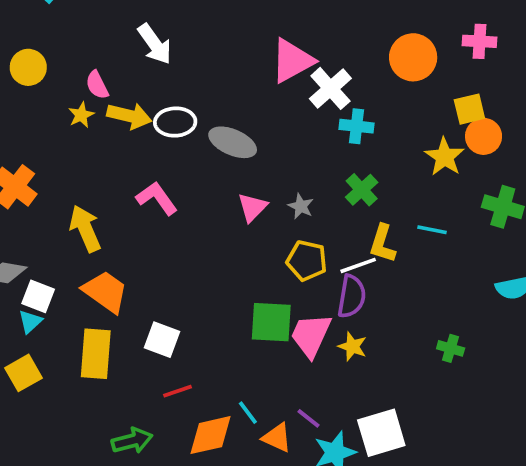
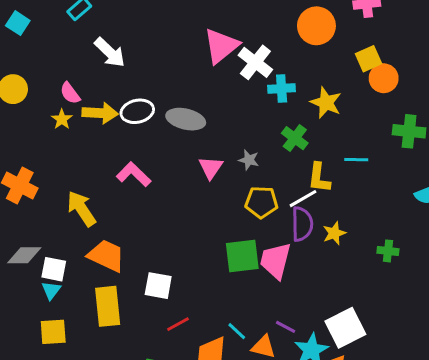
yellow star: (445, 157) -> (326, 103), moved
yellow star: (352, 346) -> (334, 233), moved, turned -30
yellow square: (23, 373) -> (53, 332), turned 36

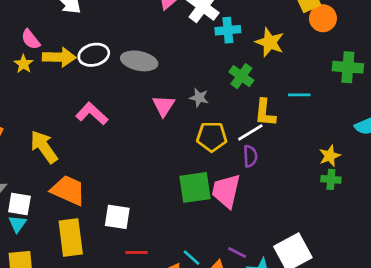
purple semicircle: (302, 224) -> (250, 156), size x0.7
yellow star: (334, 233) -> (330, 156), moved
red line: (178, 324) -> (137, 253), turned 30

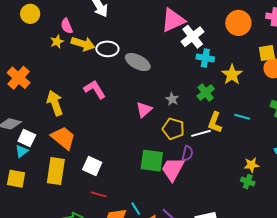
pink triangle: (164, 106) -> (144, 110), moved
purple semicircle: (250, 156) -> (187, 153), moved

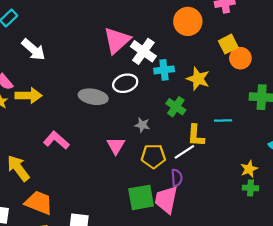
white ellipse: (107, 49) -> (125, 83), moved

